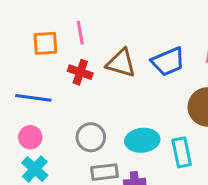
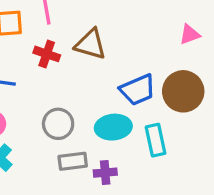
blue trapezoid: (168, 62) -> (138, 90), moved

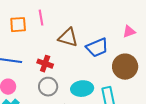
red cross: (47, 54) -> (45, 64), moved
blue trapezoid: (138, 90) -> (97, 48), moved

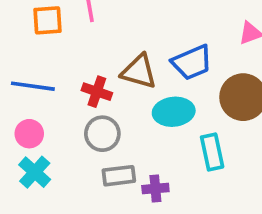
brown triangle: (68, 38) -> (139, 72), moved
cyan ellipse: (82, 89) -> (174, 112), moved

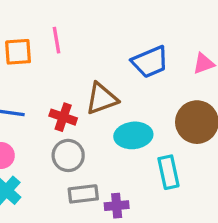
blue trapezoid: (192, 62) -> (150, 62), moved
brown triangle: (139, 72) -> (102, 99), turned -36

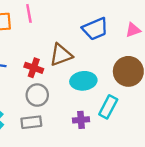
cyan rectangle: (168, 172) -> (108, 107), turned 40
gray rectangle: (83, 194) -> (31, 122), moved
purple cross: (117, 206) -> (81, 120), moved

